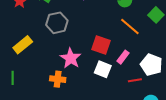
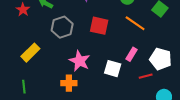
red square: (101, 45) -> (99, 26), moved

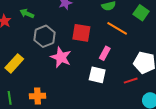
pink rectangle: (131, 54) -> (105, 53), moved
pink star: (80, 61) -> (61, 57), moved
orange cross: (69, 83) -> (38, 96), moved

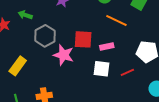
red square: (81, 33) -> (83, 39), moved
pink rectangle: (105, 53) -> (107, 47), turned 56
red line: (131, 81) -> (127, 72), moved

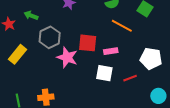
yellow rectangle: (18, 66) -> (17, 54), moved

